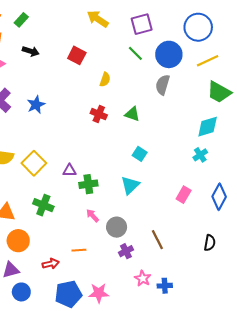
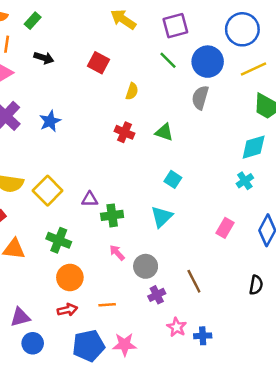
orange circle: (18, 241) -> (70, 277), moved
orange line: (79, 250) -> (107, 305), moved

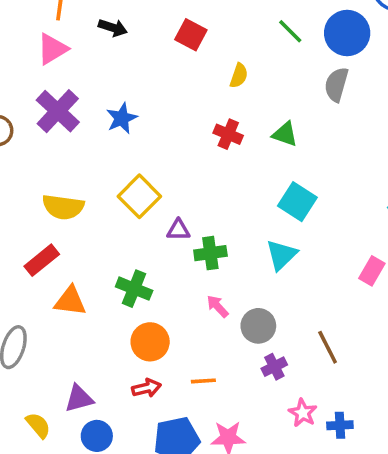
cyan square: (173, 179) -> (297, 202), size x1.5
yellow square: (48, 191) -> (139, 196), moved

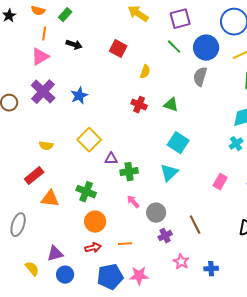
yellow semicircle: (63, 207) -> (46, 146), size x0.6
blue cross: (340, 425) -> (211, 269), moved

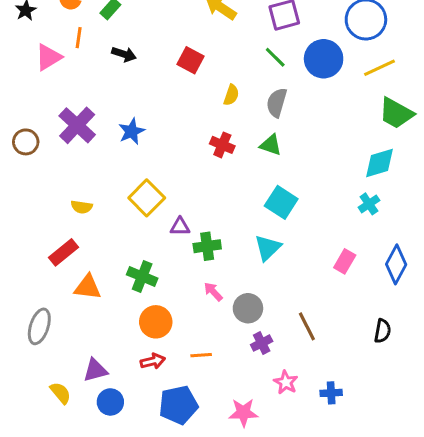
pink triangle: (40, 57) -> (48, 57), moved
gray semicircle: (200, 77) -> (277, 103), moved
pink star: (139, 276) -> (243, 413), moved

